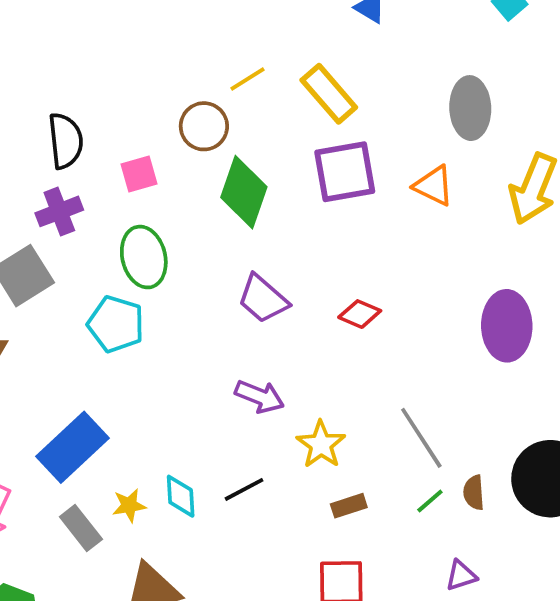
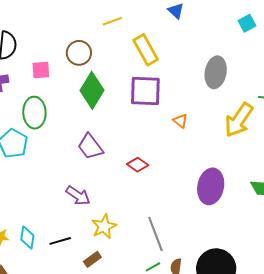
yellow line: (248, 79) -> (112, 21), moved
orange triangle: (434, 186) -> (180, 121), moved, size x0.7
brown rectangle: (349, 506) -> (92, 259), moved, turned -30

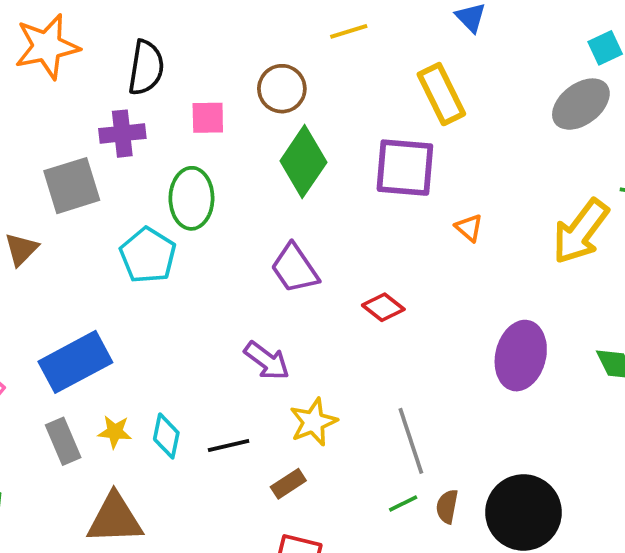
yellow rectangle: (146, 50) -> (441, 94), moved
gray ellipse: (216, 72) -> (581, 104), moved, turned 40

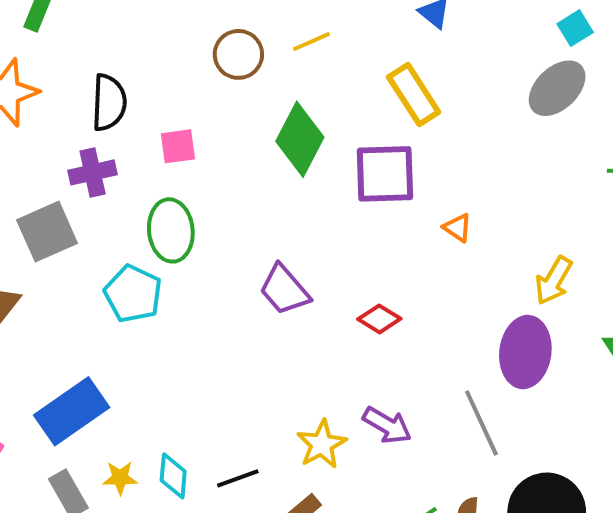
brown circle: (282, 89) -> (238, 54), moved
green diamond: (303, 162) -> (300, 139), moved
yellow arrow: (580, 231) -> (554, 280), moved, size x0.7
purple arrow: (267, 361) -> (387, 425), moved
gray line: (411, 441) -> (481, 423), moved

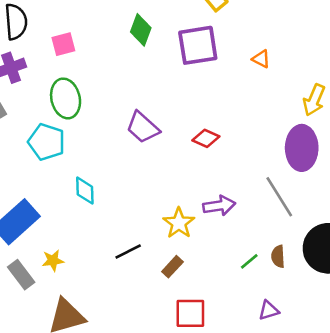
green diamond: (300, 139) -> (141, 30), size x0.7
orange triangle: (458, 228) -> (261, 59), moved
purple arrow: (387, 425) -> (219, 206), turned -32
cyan diamond: (173, 476) -> (85, 191), moved

